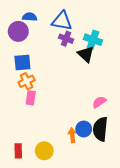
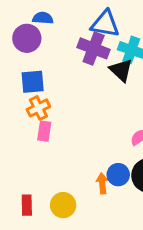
blue triangle: (62, 21) -> (105, 24), moved
purple cross: (66, 39) -> (94, 48), size x1.5

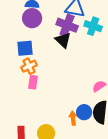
purple circle: (27, 38) -> (32, 18), moved
black triangle: (121, 70) -> (63, 40), moved

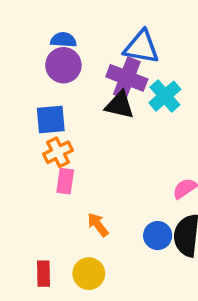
cyan cross: (93, 26) -> (165, 96), moved, turned 30
black triangle: (63, 40) -> (120, 105), turned -30
orange arrow: (73, 118) -> (98, 225), moved, turned -32

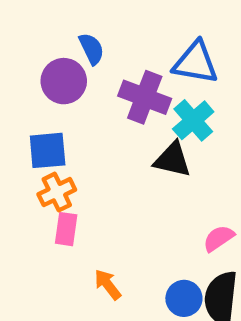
blue semicircle: (63, 40) -> (91, 49), moved, turned 60
blue triangle: (141, 47) -> (196, 63), moved
black triangle: (120, 105) -> (172, 160), moved

